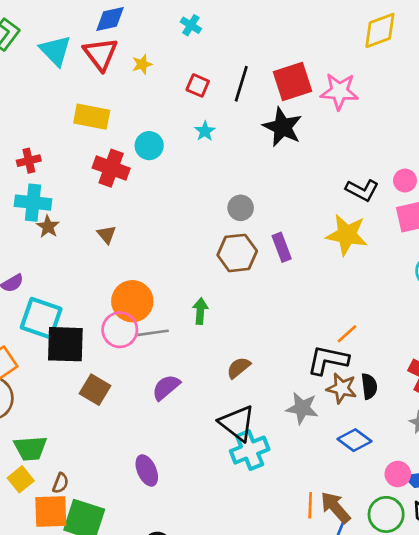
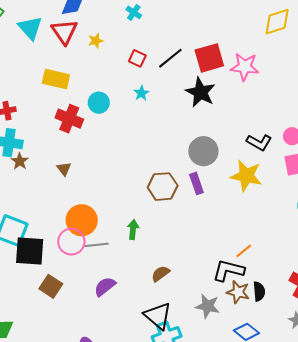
black line: (241, 84) -> (170, 58), turned 32
gray circle: (241, 208) -> (203, 151), moved, size x1.5

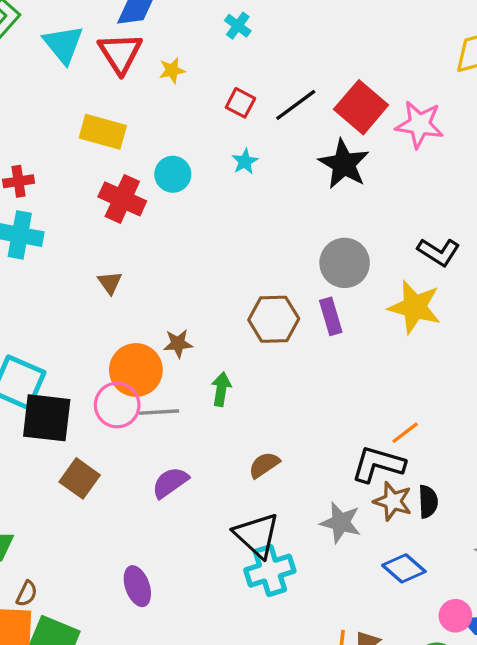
red square: (209, 58) -> (361, 107), turned -36
brown star: (20, 161) -> (178, 344), moved, turned 30

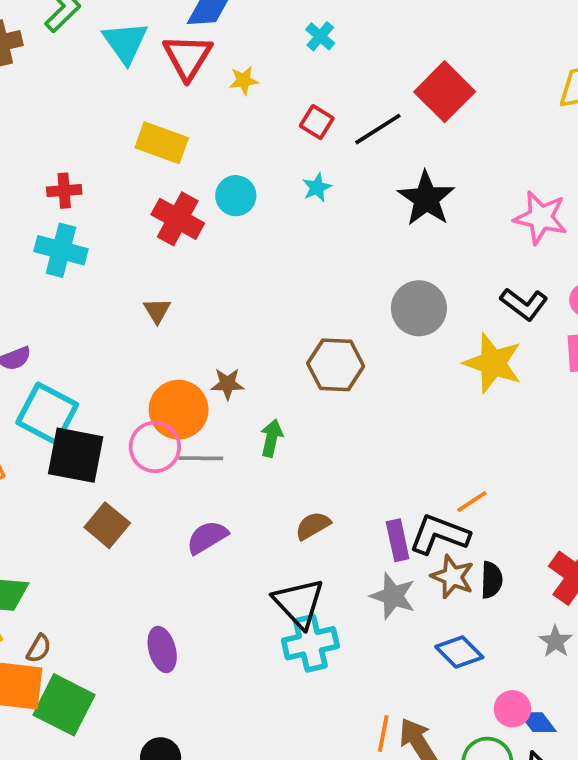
red square: (361, 107) -> (445, 92), moved
pink star: (420, 124) -> (541, 218), moved
purple rectangle: (331, 316) -> (398, 540), moved

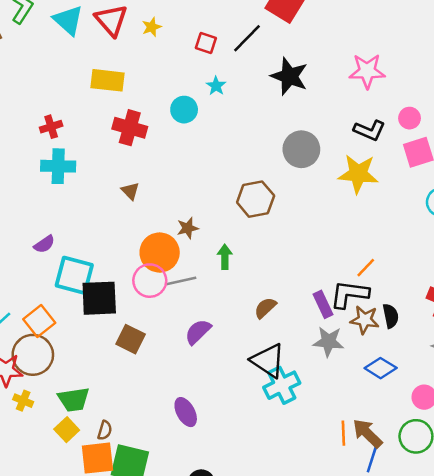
cyan circle: (236, 196) -> (184, 110), moved

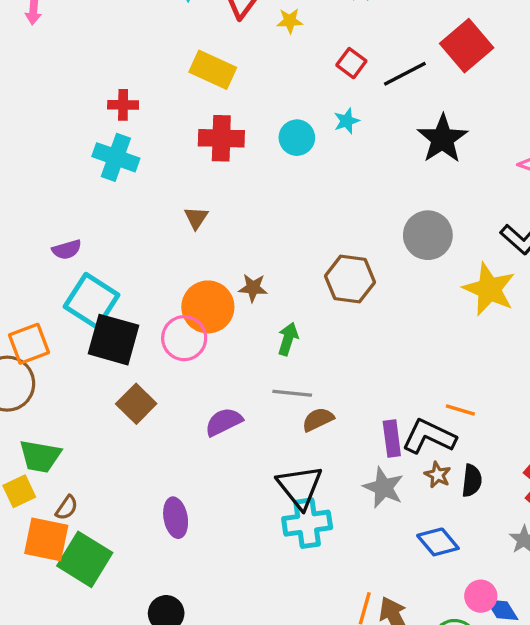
red cross: (130, 128) -> (221, 138), turned -32
orange line: (366, 268) -> (460, 410), turned 45
gray line: (181, 281) -> (292, 393), moved
brown star: (365, 320) -> (438, 475), size x0.7

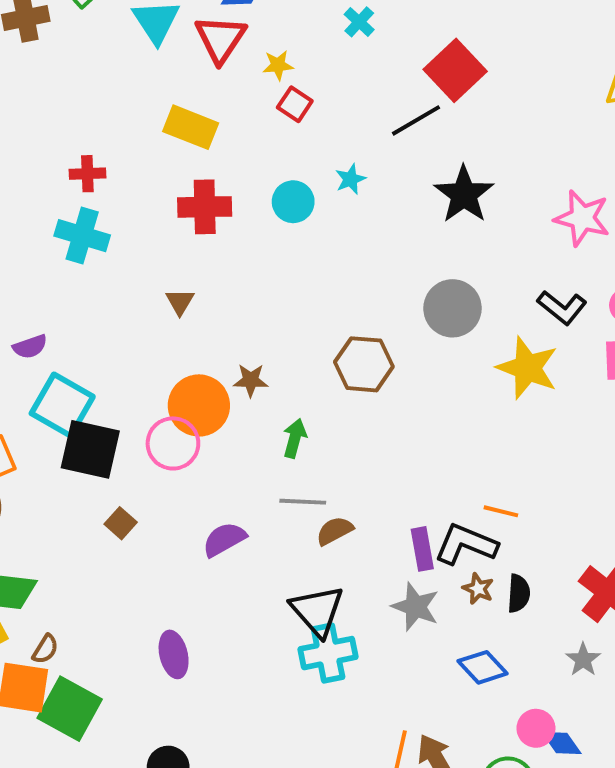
red square: (467, 46) -> (455, 70), moved
red square: (351, 63) -> (295, 104), moved
brown square: (136, 404) -> (121, 523), size x0.7

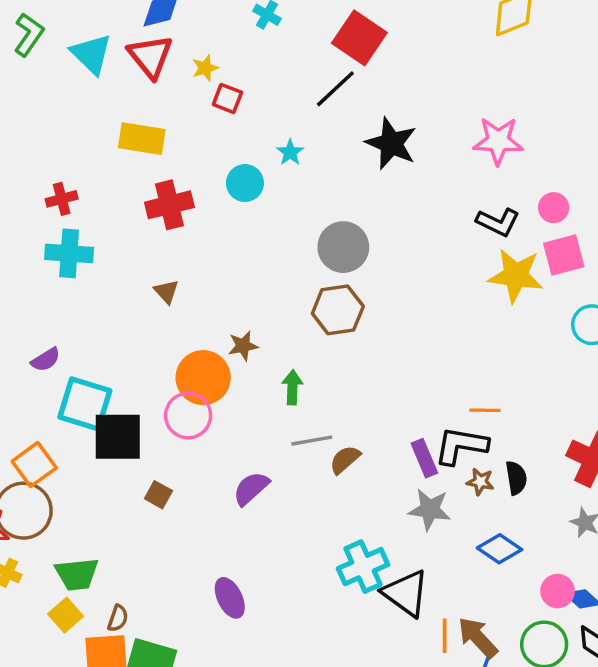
gray circle: (452, 308) -> (343, 247), moved
yellow star: (528, 368) -> (516, 276), moved
black triangle: (317, 611) -> (406, 593), moved

